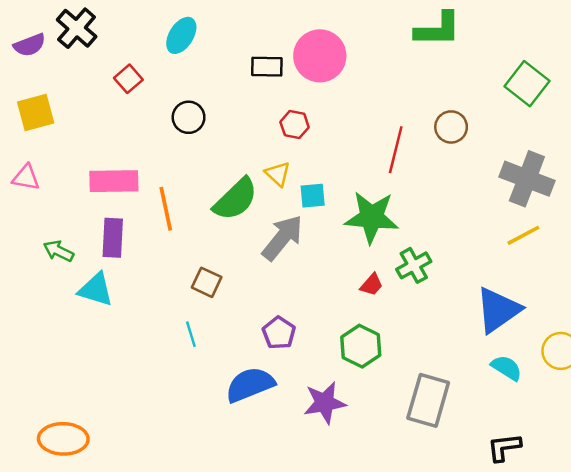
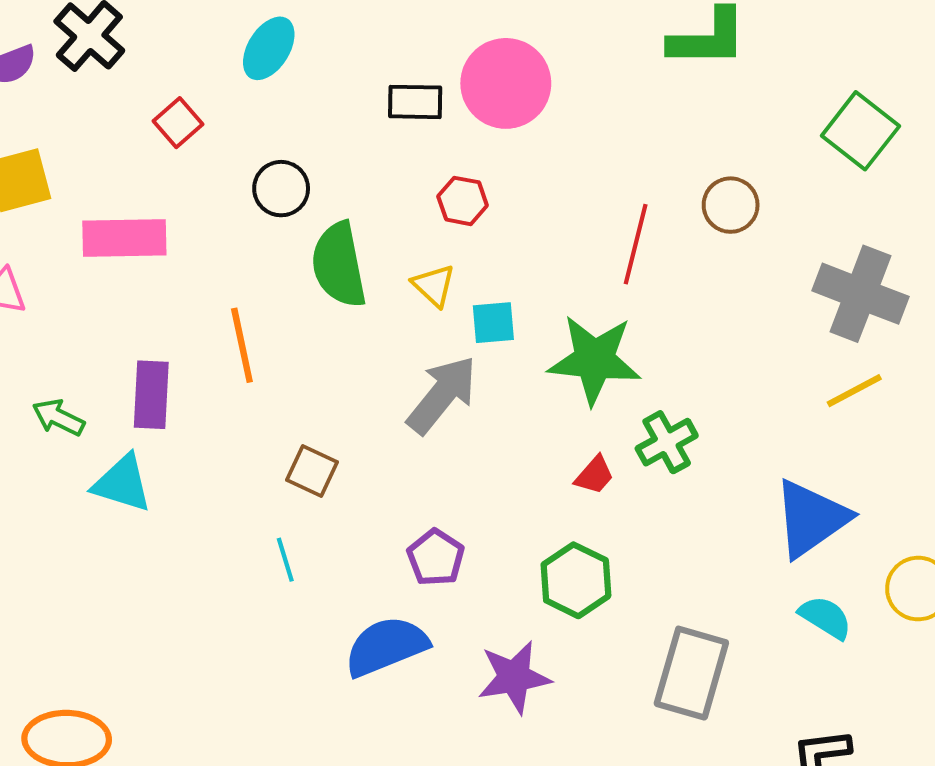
pink rectangle: (114, 181) -> (124, 238), moved
green semicircle: (236, 199) -> (339, 265), moved, turned 123

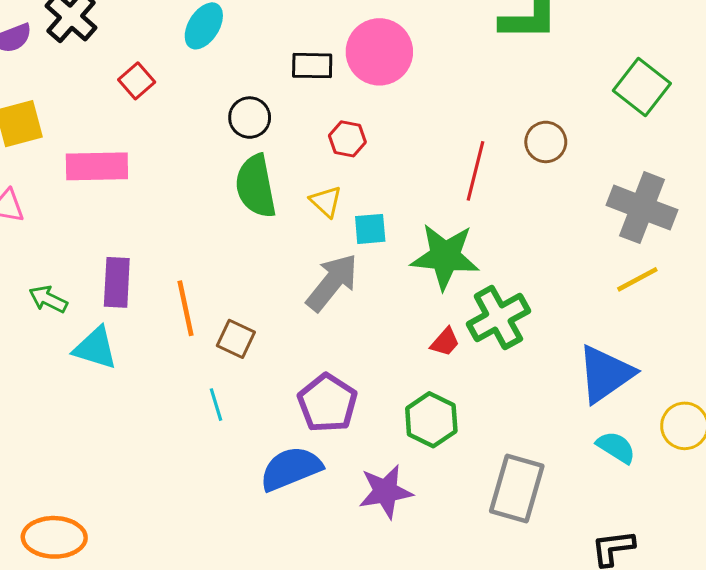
black circle: (281, 189) -> (250, 118), moved
orange line: (242, 345) -> (186, 308), moved
green cross: (667, 442) -> (498, 318), size x1.4
purple pentagon: (436, 558) -> (327, 403), size x1.4

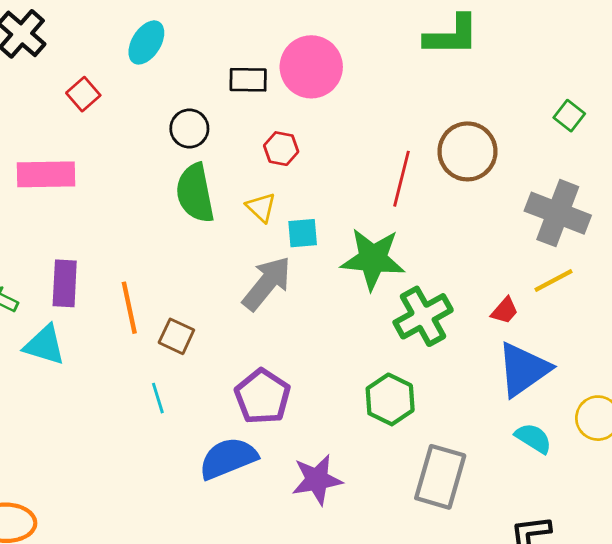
green square: (642, 87) -> (569, 116), moved, size x0.6
brown circle: (546, 142) -> (467, 151), size x1.5
red trapezoid: (445, 342) -> (505, 311), moved
green hexagon: (431, 420) -> (390, 399), moved

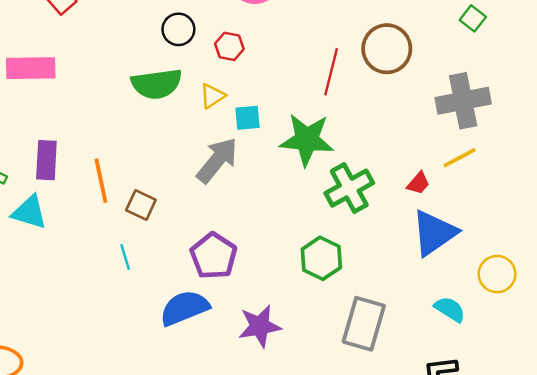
black circle: (189, 129) -> (178, 29), moved
green semicircle: (195, 193) -> (157, 84), turned -87
yellow triangle: (261, 207) -> (212, 96), turned 44
gray cross: (558, 213) -> (463, 101), turned -32
cyan semicircle: (533, 438) -> (450, 309), moved

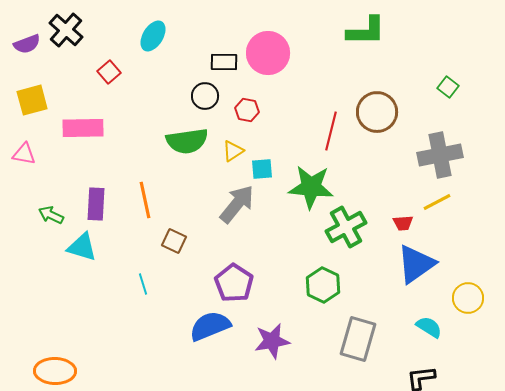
orange line: (101, 181) -> (145, 200), moved
red trapezoid: (418, 183) -> (403, 223), turned 45
cyan line: (125, 257) -> (143, 284), moved

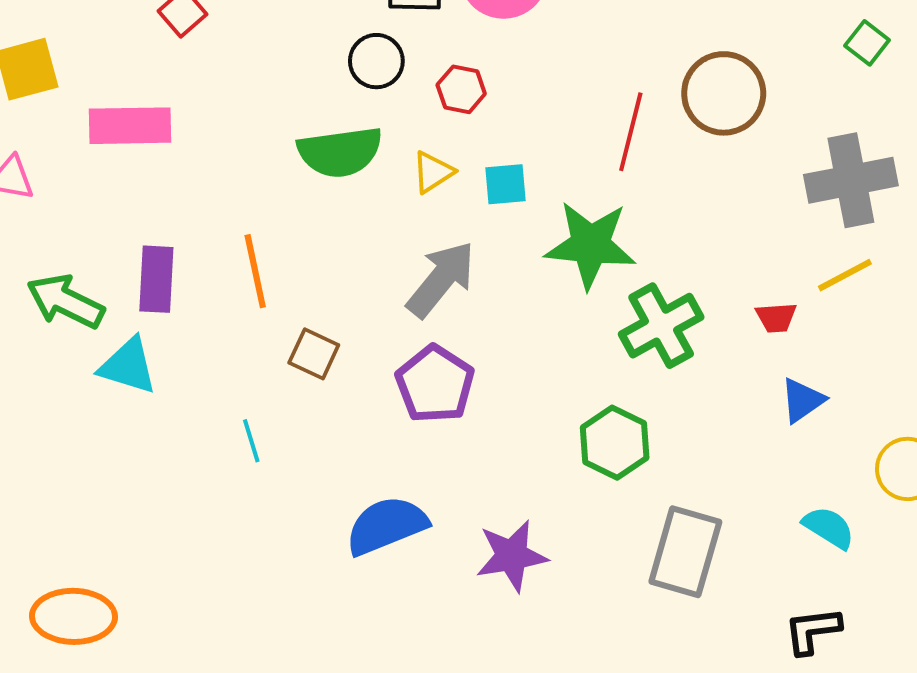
cyan square: (262, 169) -> (506, 184), moved
green arrow: (51, 215) -> (65, 301), size x1.5
blue triangle: (416, 264) -> (802, 400), size x0.6
purple pentagon: (234, 283) -> (435, 384), moved

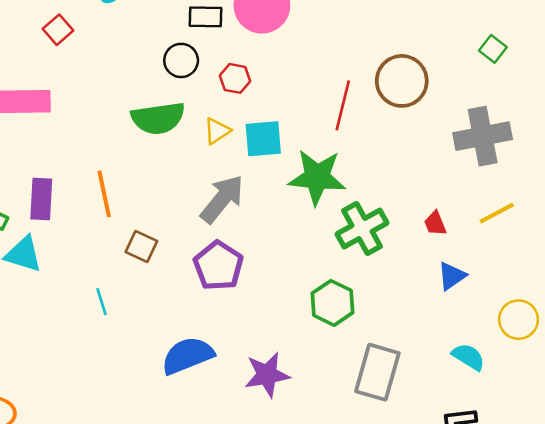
cyan square: (506, 184) -> (263, 139), size x1.4
yellow line: (845, 275) -> (497, 213), moved
red trapezoid: (776, 318) -> (435, 223), turned 72

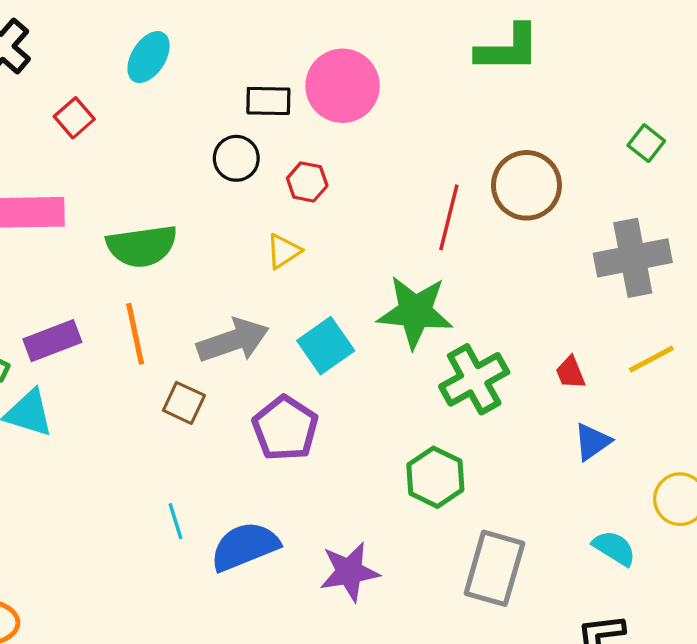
green semicircle: (158, 118) -> (142, 246), moved
cyan square: (263, 139) -> (326, 346), moved, turned -30
purple rectangle: (41, 199) -> (52, 341), turned 66
gray arrow: (222, 199) -> (233, 341), moved, turned 32
cyan line: (102, 302) -> (176, 521), moved

